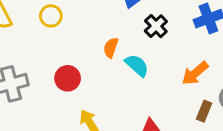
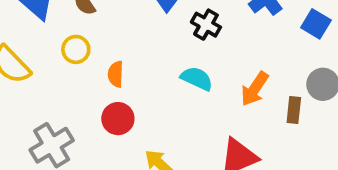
orange semicircle: (111, 48) -> (116, 74), moved
orange arrow: (195, 73) -> (255, 89), moved

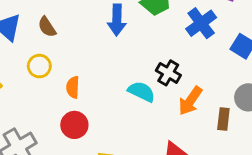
black cross: (206, 25) -> (168, 73), moved

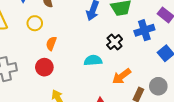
black cross: (168, 73) -> (115, 42), moved
cyan semicircle: (141, 92) -> (93, 60), turned -48

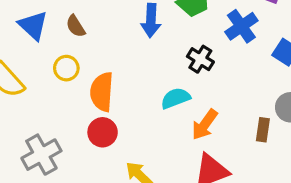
orange semicircle: (51, 43) -> (102, 92), size x1.6
orange arrow: (122, 76) -> (205, 125), moved

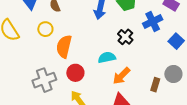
red circle: (103, 132) -> (75, 73), moved
gray cross: (41, 155) -> (44, 80), moved

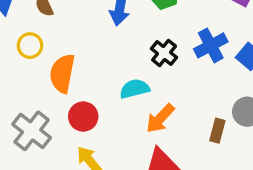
blue cross: (153, 22) -> (211, 45), moved
gray cross: (44, 80) -> (32, 131), turned -30

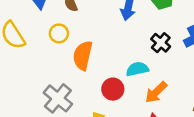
red circle: (83, 117) -> (113, 89), moved

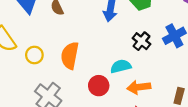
yellow circle: (59, 33) -> (34, 55), moved
orange arrow: (156, 92) -> (139, 87), turned 40

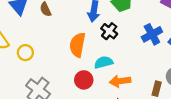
black cross: (141, 41) -> (109, 31), moved
orange semicircle: (70, 55) -> (77, 45), moved

